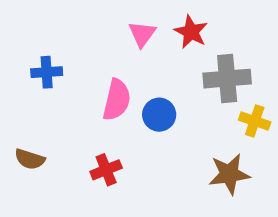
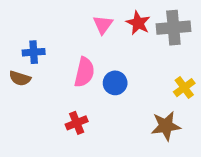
gray cross: (227, 79) -> (173, 28), moved
yellow cross: (255, 121) -> (184, 88), turned 35
brown semicircle: (30, 159) -> (20, 78), moved

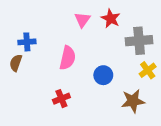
gray cross: (173, 28) -> (139, 41), moved
brown semicircle: (20, 78) -> (16, 63), turned 91
blue circle: (115, 83) -> (103, 75), moved

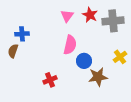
gray cross: (139, 41) -> (113, 21), moved
pink semicircle: (68, 58) -> (70, 45), moved
brown star: (133, 101) -> (98, 77), moved

